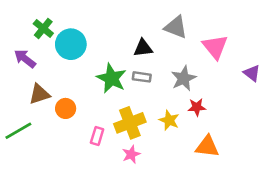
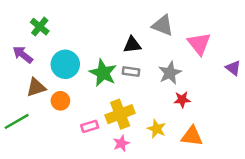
cyan circle: (71, 44) -> (65, 64), moved
yellow star: (169, 120) -> (157, 129), moved
pink rectangle: (97, 136) -> (90, 126), turned 56

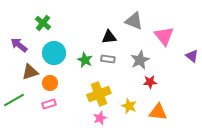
green cross: (40, 27) -> (43, 23), moved
green star: (103, 73) -> (85, 60), size x0.7
pink rectangle: (90, 126) -> (49, 104), moved

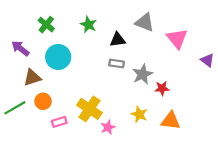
green star: (85, 60) -> (88, 25), moved
gray star: (140, 60) -> (142, 74), moved
orange circle: (50, 83) -> (43, 101), moved
yellow cross: (99, 94) -> (90, 109), moved, turned -35
pink rectangle: (49, 104) -> (59, 122), moved

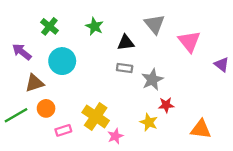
gray triangle: (145, 22) -> (155, 24), turned 30
red star: (162, 88) -> (166, 105), moved
orange triangle: (171, 121) -> (201, 129), moved

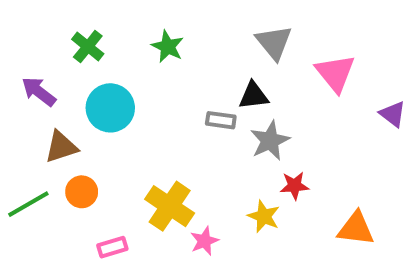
black triangle: (126, 43) -> (254, 96), moved
pink rectangle: (63, 130) -> (112, 247), moved

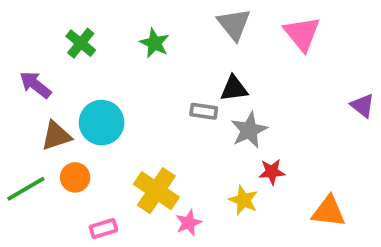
gray triangle: (274, 42) -> (234, 24), moved
pink triangle: (335, 73) -> (302, 34), moved
cyan circle: (110, 108) -> (102, 123), moved

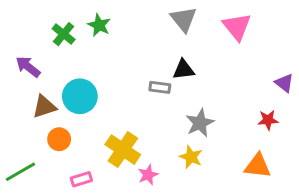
green star: (155, 43) -> (99, 25), moved
gray star: (249, 130) -> (200, 123), moved
red star: (272, 172) -> (268, 120), moved
green line: (26, 189) -> (21, 172), moved

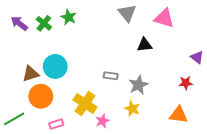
pink triangle: (237, 27) -> (164, 18), turned -35
purple arrow: (28, 67) -> (19, 23), moved
black triangle: (184, 70) -> (145, 45), moved
gray rectangle: (160, 87) -> (111, 76), moved
orange circle: (59, 139) -> (41, 96), size x1.5

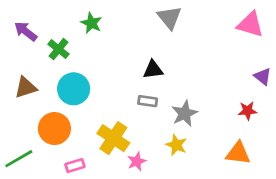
pink triangle: (164, 18) -> (250, 24), moved
green cross: (44, 23) -> (59, 49), moved
black triangle: (145, 45) -> (153, 70), moved
brown triangle: (31, 74) -> (26, 87), moved

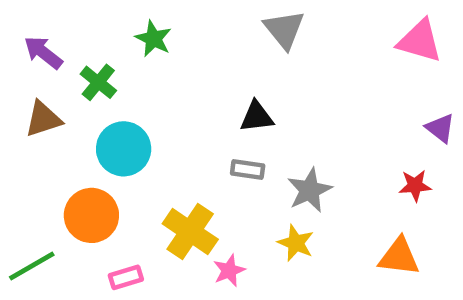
brown triangle: (26, 87) -> (43, 119), moved

